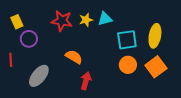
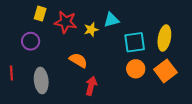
yellow star: (86, 20) -> (91, 30), moved
yellow rectangle: (17, 22) -> (40, 14), moved, turned 40
red line: (11, 60) -> (11, 73), moved
gray ellipse: (39, 76) -> (41, 80), turned -45

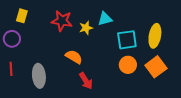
yellow rectangle: (40, 14) -> (22, 16), moved
purple circle: (31, 41) -> (12, 39), moved
red arrow: (91, 86) -> (86, 81), turned 132

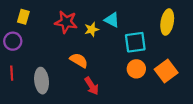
cyan triangle: (105, 19) -> (112, 20), turned 42
yellow ellipse: (155, 36) -> (167, 22), moved

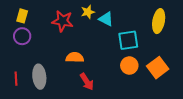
yellow star: (92, 29) -> (88, 12), moved
purple circle: (13, 41) -> (22, 36), moved
orange semicircle: (79, 60) -> (75, 57), turned -30
red line: (12, 73) -> (16, 79), moved

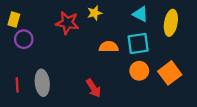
yellow rectangle: (22, 16) -> (14, 20), moved
cyan triangle: (106, 19) -> (140, 14), moved
orange semicircle: (75, 57) -> (109, 47), moved

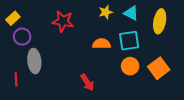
yellow star: (95, 13) -> (106, 12), moved
yellow rectangle: (14, 20) -> (13, 18), turned 32
gray ellipse: (42, 83) -> (34, 61), moved

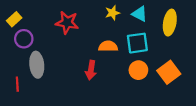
red arrow: (87, 82) -> (91, 70), moved, turned 42

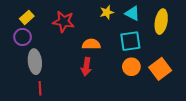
yellow rectangle: (14, 19) -> (27, 17), moved
orange semicircle: (108, 46) -> (91, 44), moved
red line: (17, 84) -> (40, 88), moved

